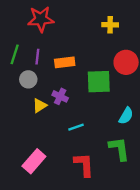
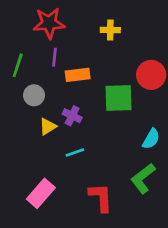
yellow cross: (110, 25) -> (110, 30), moved
purple line: (37, 57) -> (54, 57), moved
cyan line: (76, 127) -> (75, 152), moved
green L-shape: (119, 149) -> (143, 178), turned -120

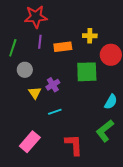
yellow cross: (110, 30) -> (90, 36), moved
orange rectangle: (78, 75) -> (63, 47), moved
purple cross: (72, 116) -> (53, 85), turned 32
yellow triangle: (48, 127) -> (35, 93), turned -32

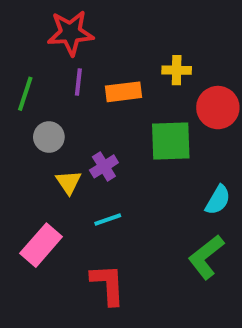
pink rectangle: (30, 142) -> (41, 245), moved
red L-shape: (74, 145) -> (108, 284), moved

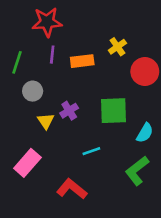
yellow cross: (177, 70) -> (117, 47), turned -36
green square: (171, 141) -> (114, 111), moved
cyan line: (108, 220) -> (91, 151), moved
red L-shape: (108, 284) -> (72, 189), turned -48

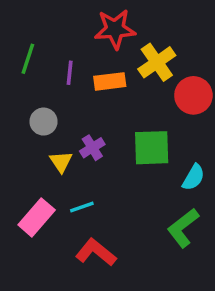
red star: (47, 22) -> (115, 29), moved
yellow cross: (117, 47) -> (157, 62), size x1.5
green line: (17, 62) -> (28, 59), moved
cyan line: (91, 151) -> (82, 207), moved

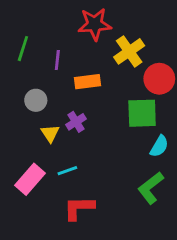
orange rectangle: (110, 81) -> (87, 82), moved
green square: (152, 148) -> (142, 113), moved
red L-shape: (96, 252) -> (79, 208), turned -40

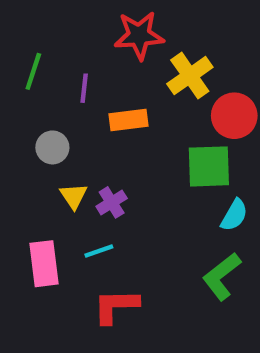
purple cross: (76, 122) -> (112, 202), moved
pink rectangle: (30, 179) -> (44, 264), turned -48

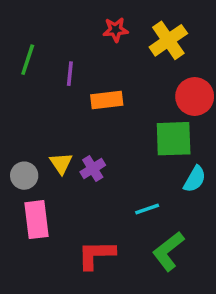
red star: (139, 35) -> (116, 30), size x0.6
yellow cross: (190, 76) -> (168, 40), moved
gray circle: (52, 147) -> (24, 176), moved
cyan line: (99, 251) -> (147, 209), moved
green L-shape: (222, 276) -> (168, 251), moved

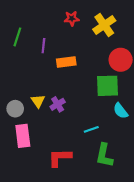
cyan semicircle: (195, 179) -> (121, 111), turned 112
green L-shape: (168, 251) -> (104, 155), turned -40

